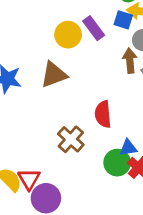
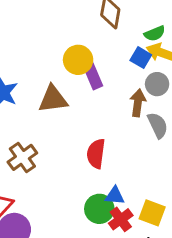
purple rectangle: (94, 28) -> (93, 75), moved
brown cross: (71, 139) -> (22, 157), moved

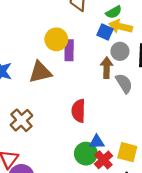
purple rectangle: (93, 75) -> (69, 50), turned 30

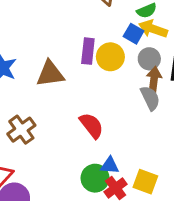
yellow circle: (56, 39) -> (110, 57), moved
brown arrow: (107, 68) -> (154, 80), moved
red semicircle: (78, 111) -> (92, 125), turned 135

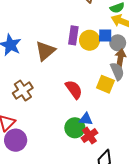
blue square: (134, 34) -> (105, 35), moved, turned -32
brown triangle: (50, 74) -> (45, 51), turned -35
yellow square: (145, 182) -> (105, 84), moved

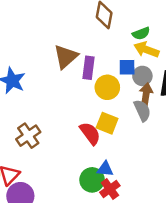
yellow circle: (90, 40) -> (107, 87), moved
brown triangle: (45, 51) -> (66, 57), moved
yellow square: (105, 84) -> (107, 123), moved

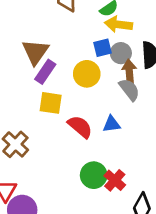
purple rectangle: (88, 68) -> (45, 72), moved, turned 40
yellow square: (107, 123) -> (51, 103), moved
blue triangle: (105, 169) -> (112, 124), moved

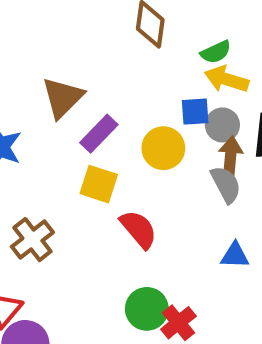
brown triangle: (35, 52) -> (63, 98), moved
blue triangle: (112, 124) -> (235, 255), moved

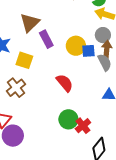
blue square: (195, 112) -> (88, 51), moved
purple rectangle: (99, 134) -> (46, 39), turned -72
yellow square: (99, 184) -> (24, 60), moved

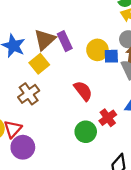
brown triangle: (30, 23) -> (45, 40), moved
yellow square: (24, 60) -> (39, 64), turned 30
red cross: (83, 126) -> (108, 118), moved

